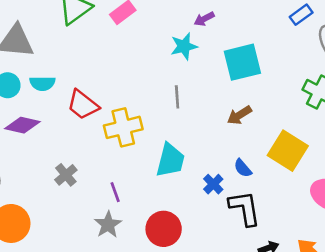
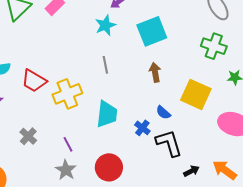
brown arrow: (239, 115) -> (155, 72), turned 120

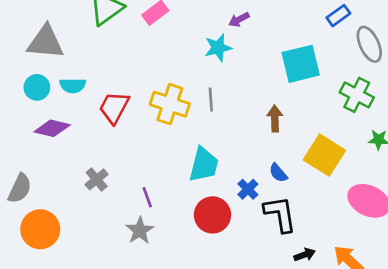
cyan square: (152, 31) -> (301, 64), moved
red trapezoid: (34, 81) -> (114, 108), turned 80
yellow cross: (67, 94) -> (170, 104), moved, turned 32
red circle: (109, 167) -> (212, 215), moved

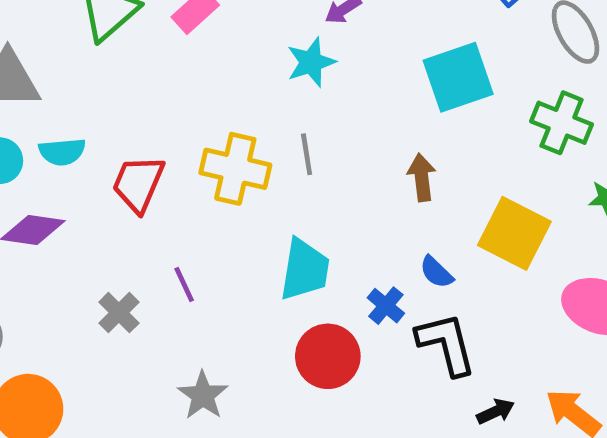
purple line: (147, 197) -> (184, 285), moved

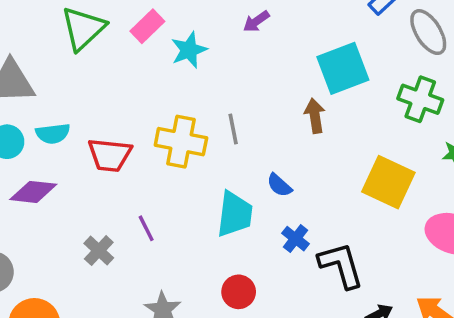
cyan star: (311, 62) -> (189, 50), moved
brown arrow: (422, 177) -> (315, 116), moved
red trapezoid: (138, 184) -> (110, 155), turned -105
blue semicircle: (436, 272) -> (279, 185), moved
red circle: (328, 356) -> (239, 292), moved, size x0.7

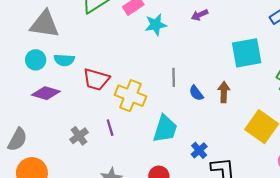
brown arrow: (315, 116) -> (224, 92), moved
yellow cross: (181, 142) -> (130, 96), moved
blue semicircle: (279, 185) -> (196, 93), moved

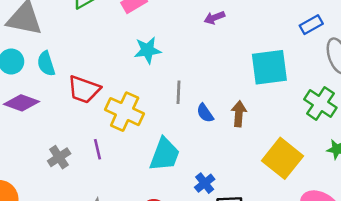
cyan star: (156, 25) -> (148, 50), moved
cyan semicircle: (64, 60) -> (46, 64), turned 66

